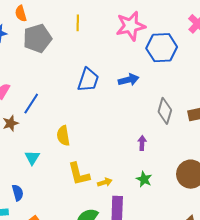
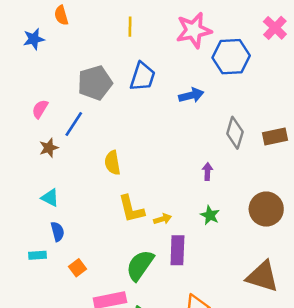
gray pentagon: (37, 38) -> (95, 83), moved
blue trapezoid: (88, 80) -> (142, 77), moved
cyan triangle: (32, 157) -> (50, 198), moved, turned -35

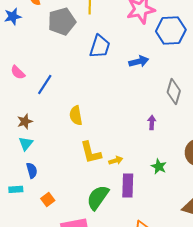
gray pentagon: (95, 83) -> (62, 21), moved
pink semicircle: (40, 109) -> (18, 72), turned -77
brown star: (49, 148) -> (25, 121), moved
cyan triangle: (50, 198) -> (26, 143), turned 42
green star: (210, 215) -> (159, 166), moved

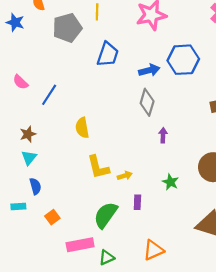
blue star: (13, 16) -> (15, 22), turned 30
blue hexagon: (171, 30) -> (183, 60), moved
gray diamond: (174, 91) -> (147, 102), moved
purple rectangle: (128, 185) -> (137, 202), size x0.6

